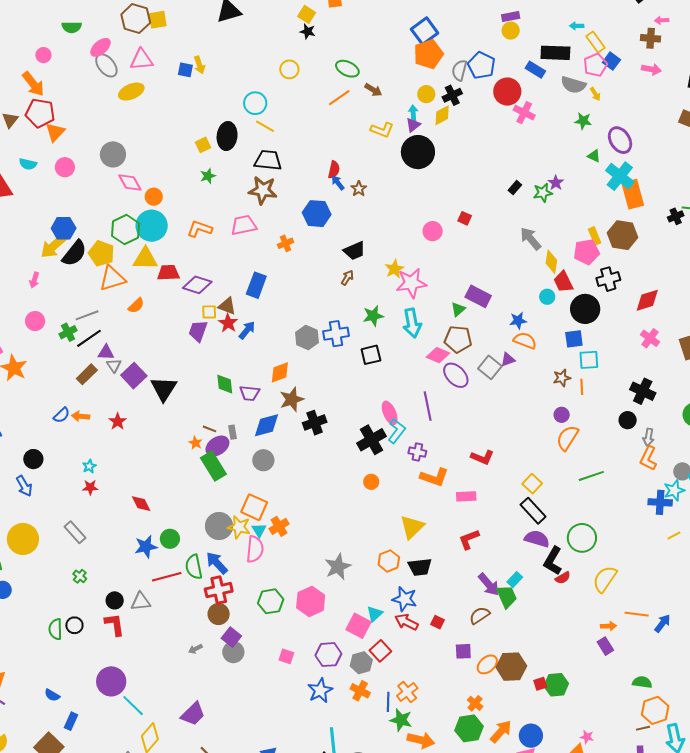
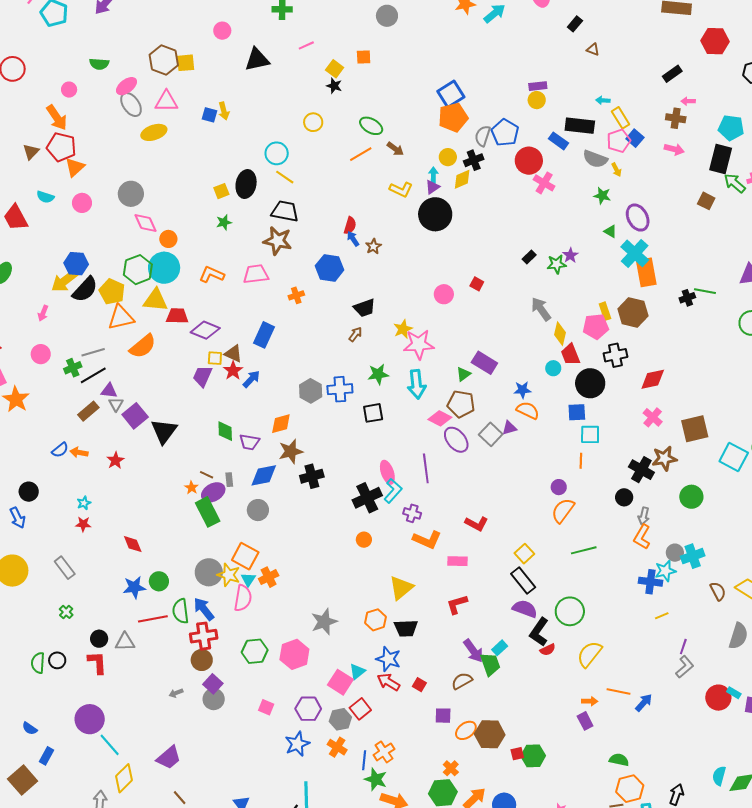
orange semicircle: (136, 306) -> (143, 346), size x1.6
brown star: (562, 378) -> (664, 458), moved, size x1.4

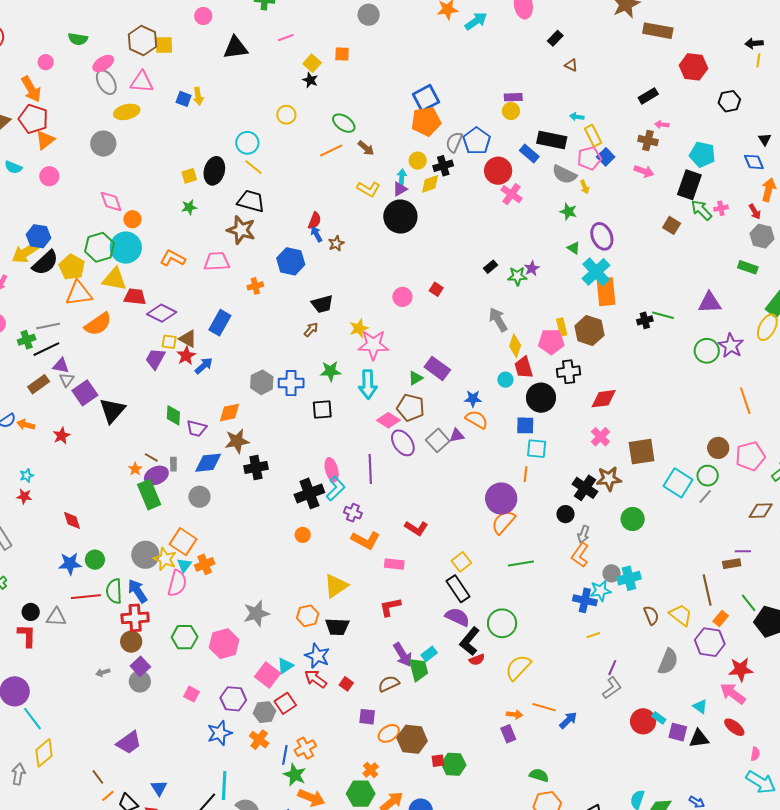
gray circle: (131, 194) -> (103, 144), moved
purple circle: (559, 487) -> (501, 498), size x2.0
purple trapezoid: (169, 758) -> (129, 743), moved

